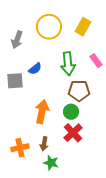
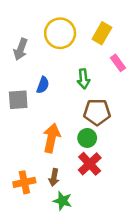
pink rectangle: (96, 61) -> (118, 63), moved
green arrow: (68, 64) -> (83, 79), size x0.7
blue semicircle: (35, 69) -> (43, 85), turned -32

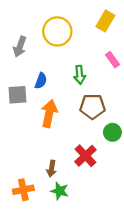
yellow rectangle: (102, 33) -> (105, 21), moved
orange arrow: (51, 138) -> (49, 114), moved
green circle: (87, 138) -> (112, 132), moved
orange cross: (24, 182) -> (23, 190), moved

